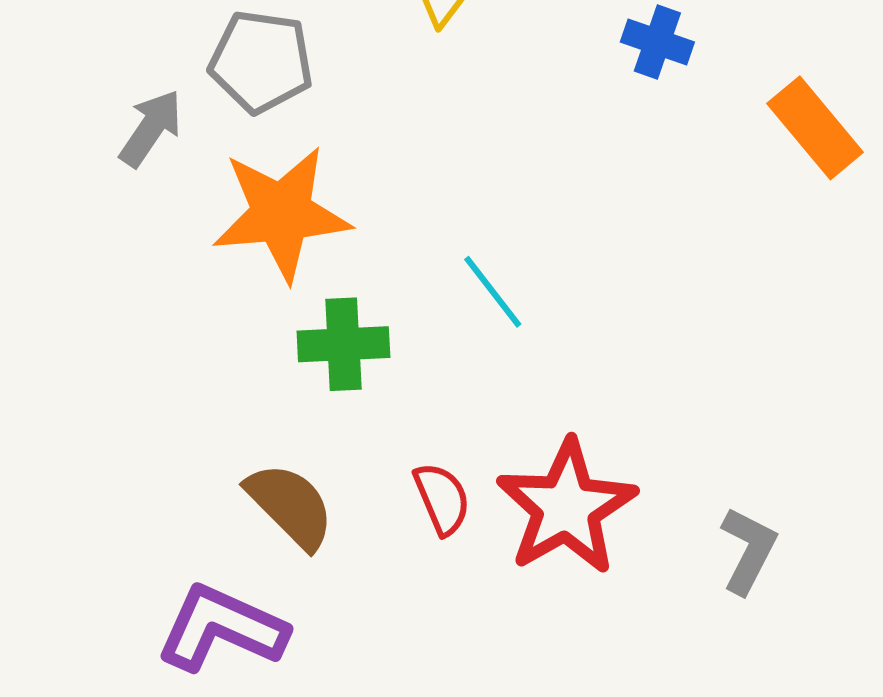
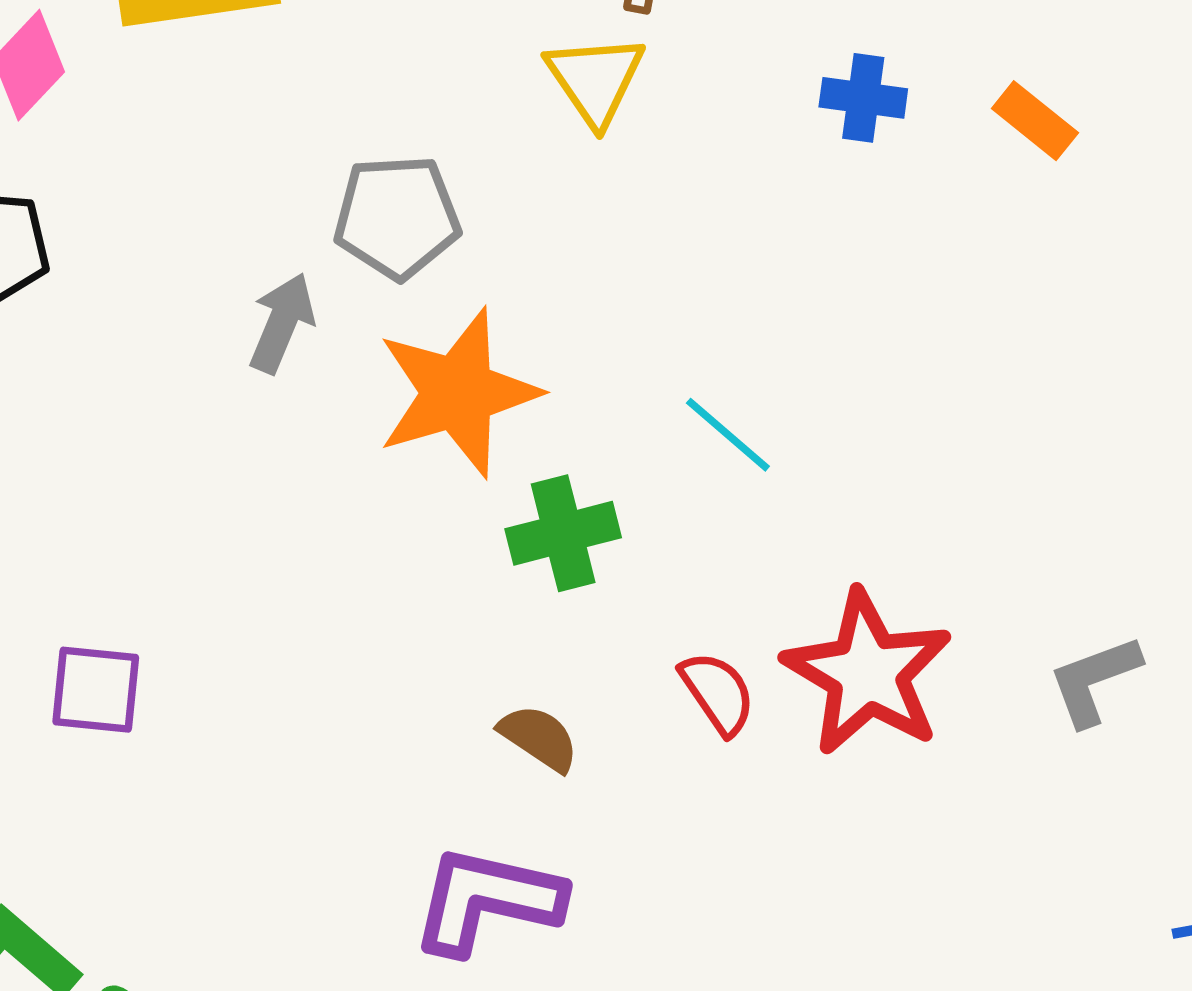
orange rectangle: (815, 128) -> (1035, 121), moved, size x0.7
brown semicircle: (290, 505) -> (539, 738), size x0.7
gray L-shape: (748, 550) -> (1094, 680), turned -126

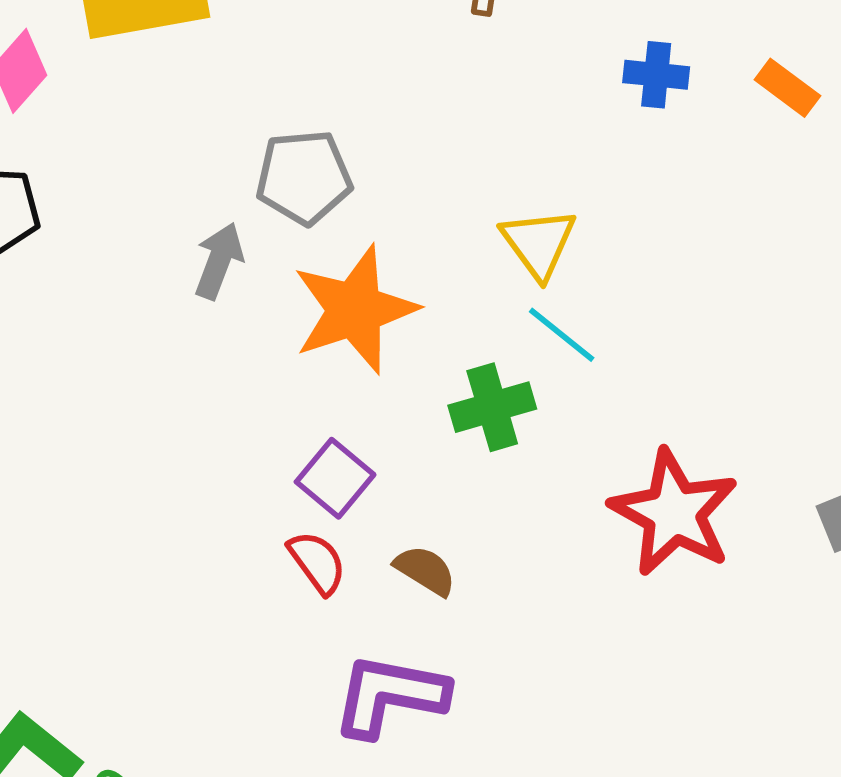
yellow triangle: (595, 80) -> (539, 243), moved
green cross: (563, 533) -> (492, 407), moved
purple square: (96, 690) -> (335, 478), moved, turned 36
red semicircle: (718, 693) -> (317, 562), moved

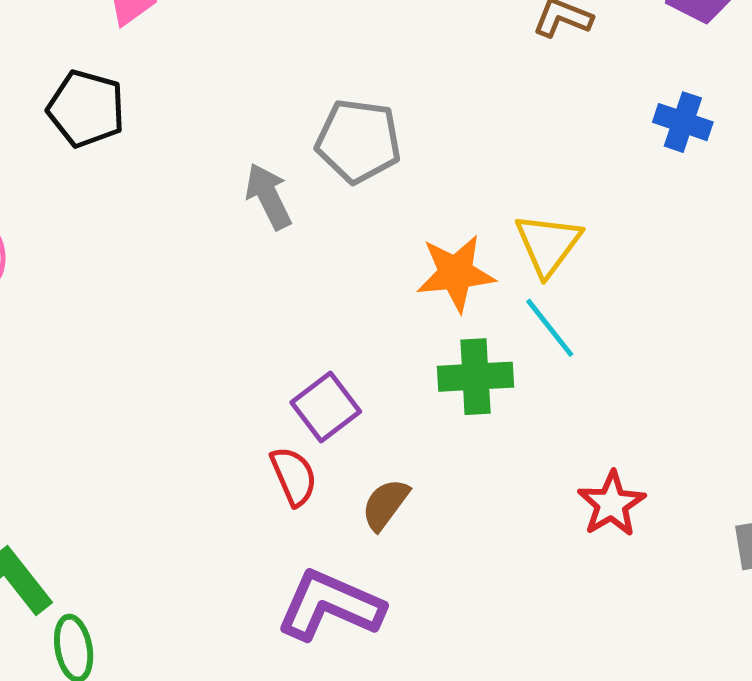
gray arrow: (219, 261) -> (268, 196), turned -60
orange star: (355, 310) -> (456, 273), moved, size x0.7
red star: (674, 513) -> (612, 504), size x0.6
brown semicircle: (425, 570) -> (385, 504), turned -98

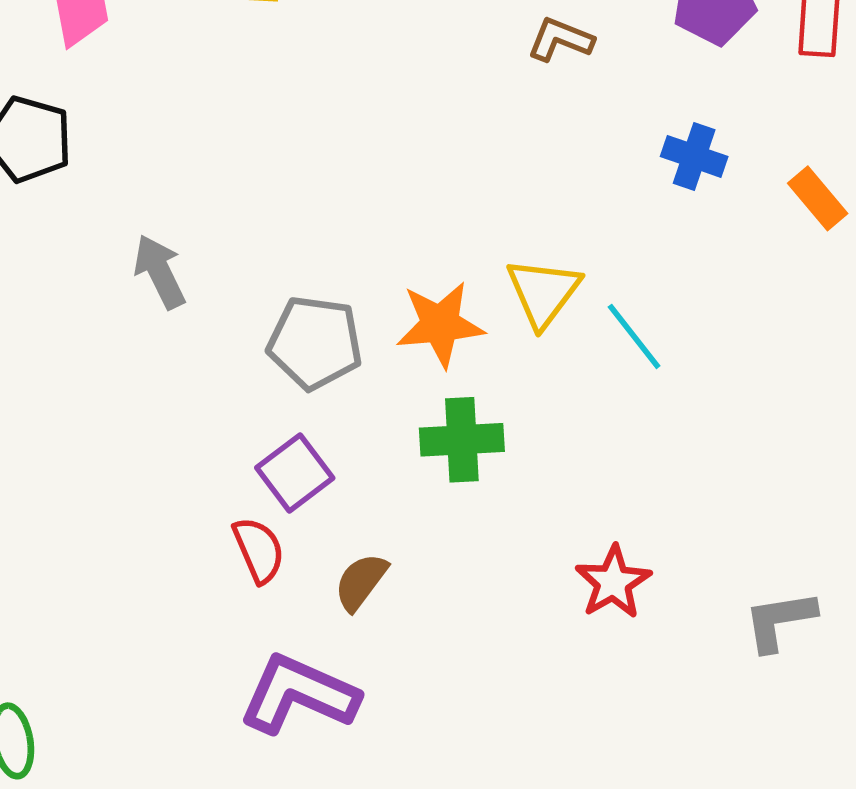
gray pentagon: (358, 141) -> (315, 343), moved
gray arrow: (268, 196) -> (160, 272), moved
cyan line: (550, 328) -> (634, 336), moved

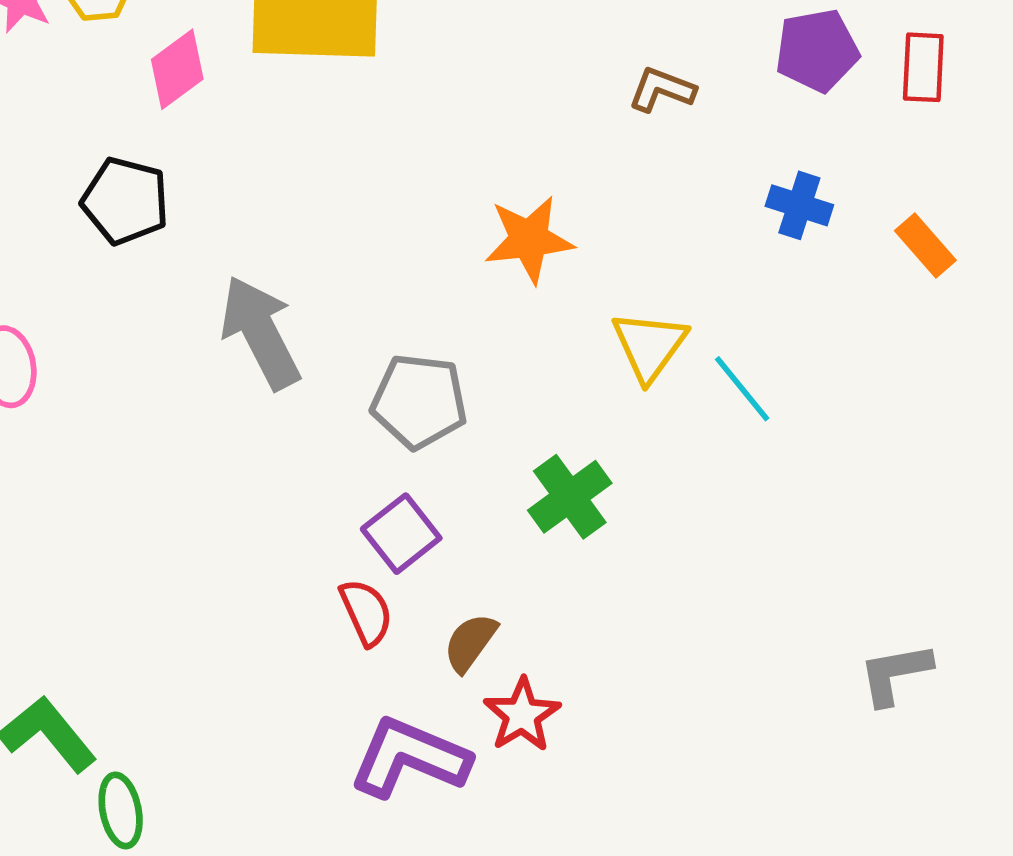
gray arrow: (160, 272) -> (260, 332), size x1.5
orange star: (440, 324) -> (529, 239), moved
green cross: (462, 440) -> (570, 497), turned -32
red star: (613, 582) -> (522, 715), moved

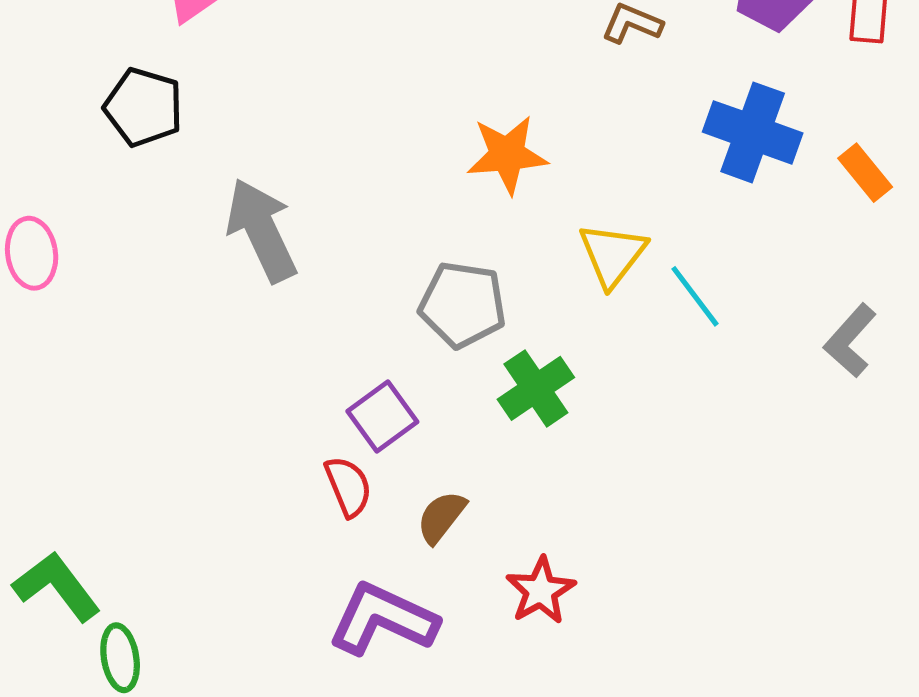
blue cross: (799, 205) -> (753, 132), size x1.6
gray pentagon: (419, 401) -> (463, 305), moved
gray L-shape: (895, 674) -> (850, 341), moved, turned -40
red star: (522, 715) -> (541, 591), moved

